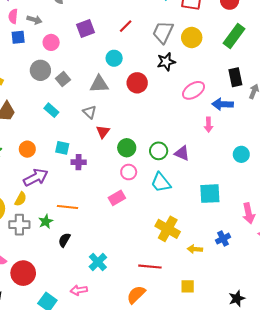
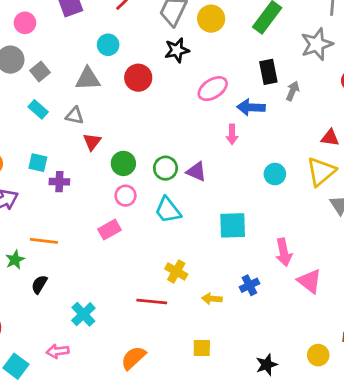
cyan rectangle: (51, 110) -> (38, 109), moved
gray triangle: (90, 112) -> (75, 116), turned -32
yellow cross: (168, 229) -> (176, 271), size x0.7
red line: (150, 267) -> (152, 301), moved

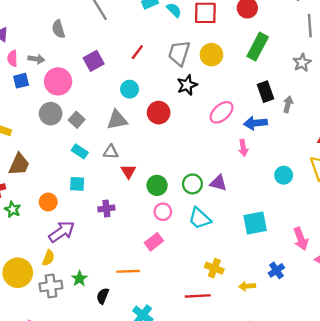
pink circle: (25, 23) -> (58, 81), size x1.5
gray star: (317, 44) -> (302, 63), size x0.7
cyan square: (38, 163) -> (77, 184), moved
orange line: (44, 241) -> (128, 271), moved

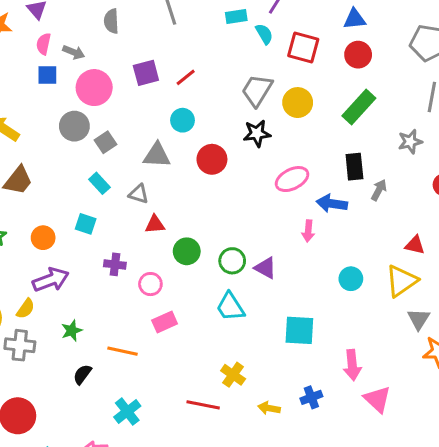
red line: (137, 52) -> (186, 77), moved
red triangle: (128, 171) -> (155, 224), turned 42
pink circle: (163, 212) -> (150, 284), moved
green star: (79, 279) -> (72, 331), moved

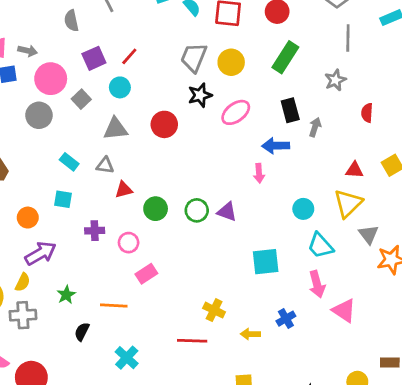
gray semicircle: (111, 21) -> (71, 21), moved
cyan circle: (183, 120) -> (120, 87), moved
gray square: (105, 142) -> (81, 99), moved
pink ellipse: (292, 179) -> (236, 112), moved
cyan trapezoid: (230, 307) -> (320, 246), moved

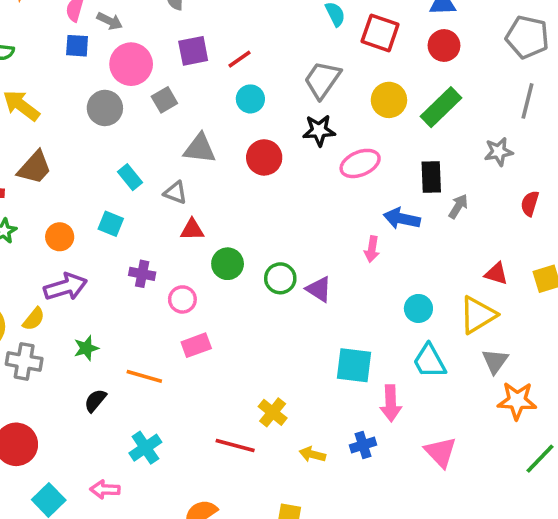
yellow circle: (231, 62) -> (389, 100), moved
cyan circle: (120, 87) -> (250, 99), moved
pink arrow: (317, 284) -> (391, 403), moved

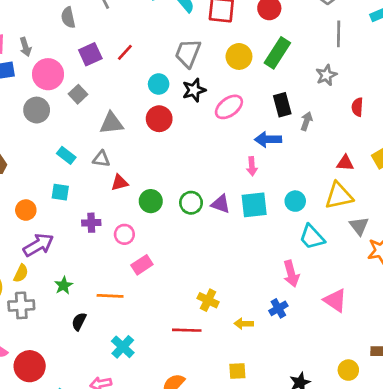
gray arrow: (110, 21) -> (25, 47), turned 60
cyan circle: (250, 99) -> (159, 84), moved
yellow triangle: (478, 315) -> (339, 196), turned 32
cyan square: (354, 365) -> (254, 205), moved

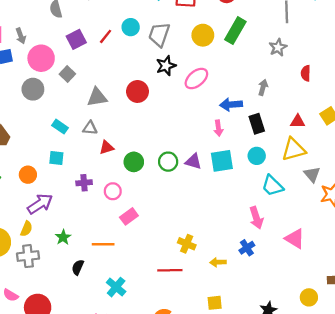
cyan circle: (159, 84) -> (131, 27), moved
black rectangle: (282, 105) -> (257, 124), moved

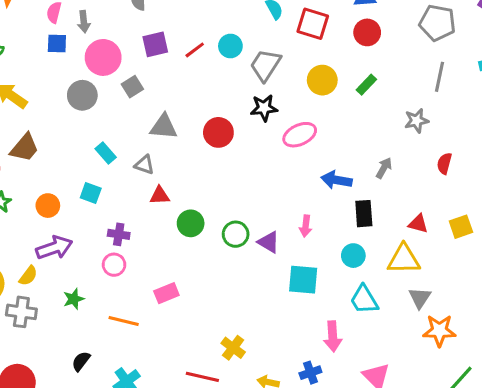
green rectangle: (235, 31) -> (366, 85), size x0.6
pink arrow: (218, 128) -> (306, 226), moved
cyan square: (222, 161) -> (303, 280), moved
pink circle: (113, 191) -> (114, 265), moved
black semicircle: (78, 267) -> (81, 361), moved

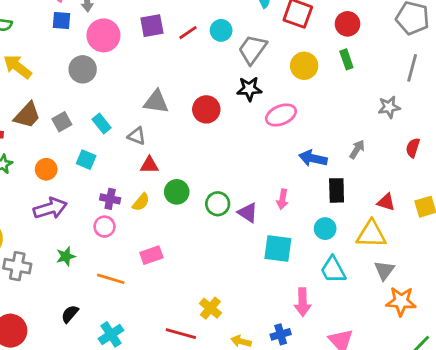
green rectangle: (366, 85) -> (346, 59), moved, turned -66
gray square: (132, 87) -> (62, 122), moved
yellow semicircle: (28, 276) -> (141, 202), moved

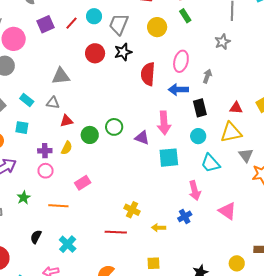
red circle: (206, 109) -> (95, 53), moved
pink ellipse: (281, 115) -> (181, 61), moved, turned -40
red semicircle: (413, 148) -> (148, 74), moved, size x1.6
pink arrow: (282, 199) -> (164, 123), size x1.6
green circle: (218, 204) -> (114, 127), moved

